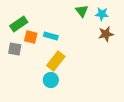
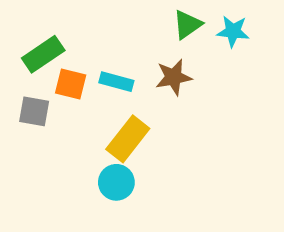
green triangle: (82, 11) -> (187, 25), turned 32
brown star: (106, 34) -> (174, 77), moved

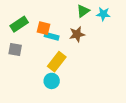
orange square: (71, 84) -> (44, 28), moved

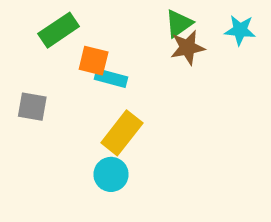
cyan star: (103, 14) -> (240, 30), moved
green rectangle: (19, 24) -> (59, 30), moved
brown star: (77, 34) -> (188, 48), moved

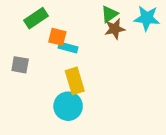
cyan star: (240, 30) -> (147, 18), size x1.4
yellow rectangle: (122, 133) -> (75, 81), turned -55
cyan circle: (111, 174) -> (68, 106), size x1.4

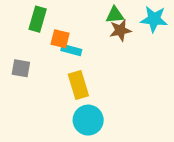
green triangle: (109, 14) -> (115, 15), turned 30
green rectangle: (36, 18) -> (38, 19), turned -40
cyan circle: (68, 106) -> (88, 120), moved

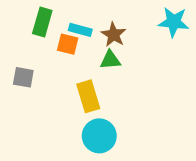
green triangle: (115, 15) -> (110, 60), moved
brown star: (120, 30) -> (114, 35), moved, turned -30
cyan rectangle: (71, 50) -> (80, 30), moved

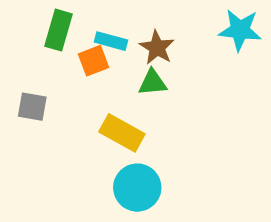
orange square: (68, 44) -> (94, 61), turned -35
yellow rectangle: (88, 96) -> (122, 133), turned -44

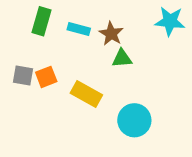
orange square: (94, 61) -> (46, 77), moved
green triangle: (153, 83) -> (122, 58), moved
cyan circle: (137, 188) -> (134, 120), moved

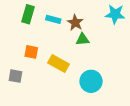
gray square: (23, 75) -> (16, 76), moved
orange square: (46, 77) -> (31, 52), turned 32

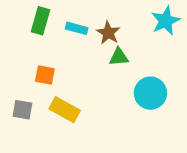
cyan star: (115, 14) -> (166, 21), turned -30
yellow rectangle: (58, 63) -> (65, 110), moved
cyan circle: (91, 81) -> (150, 93), moved

